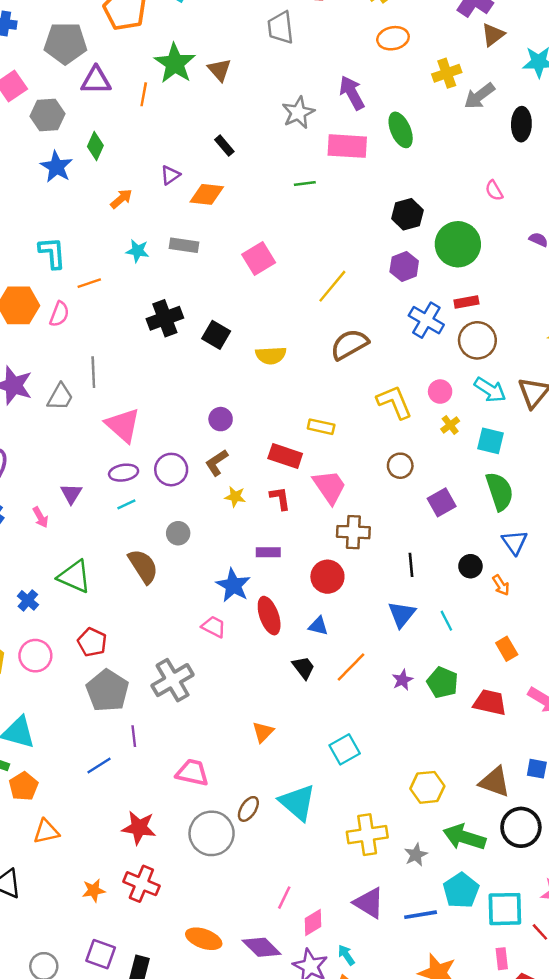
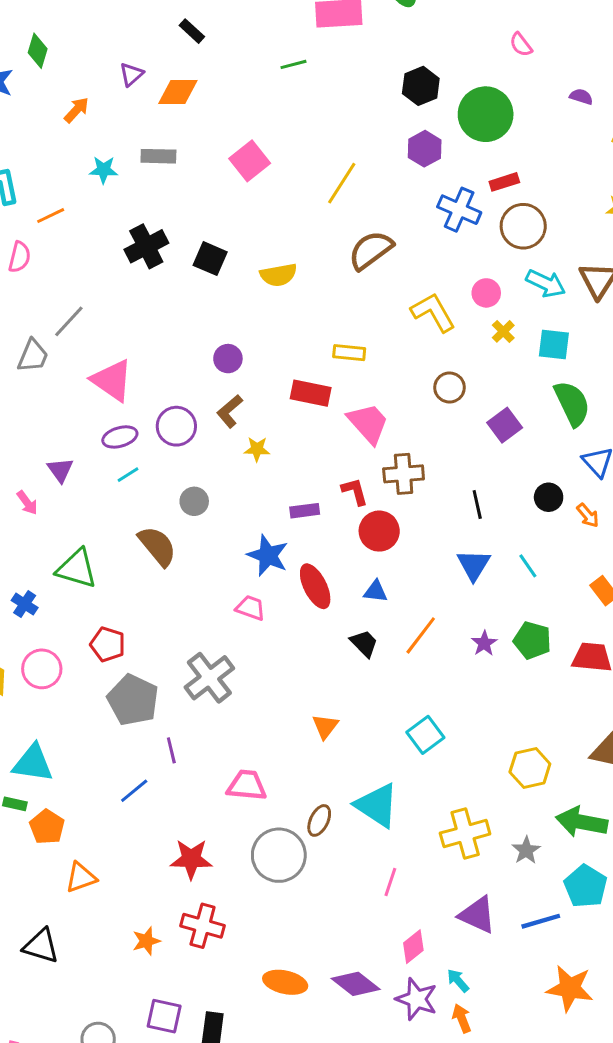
gray line: (93, 372) -> (69, 321), turned 52
red L-shape: (280, 498) -> (355, 491), moved
pink line: (284, 898) -> (390, 882), moved

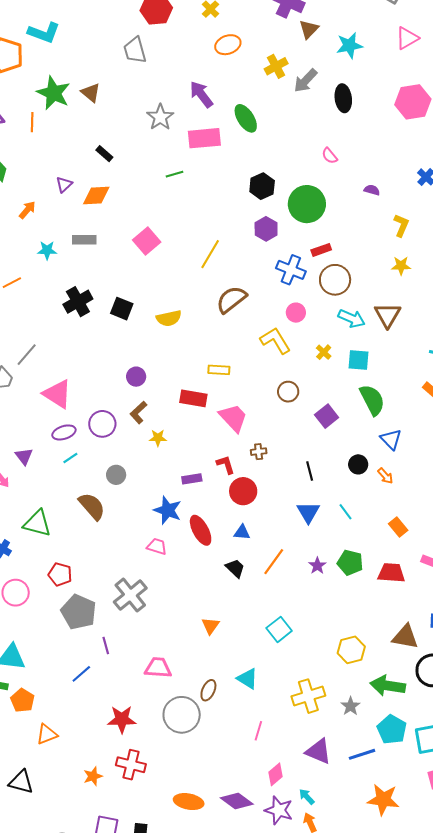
pink circle: (486, 293) -> (296, 313), moved
brown cross: (404, 474) -> (259, 452), size x0.6
cyan triangle: (377, 805) -> (247, 679), size x0.7

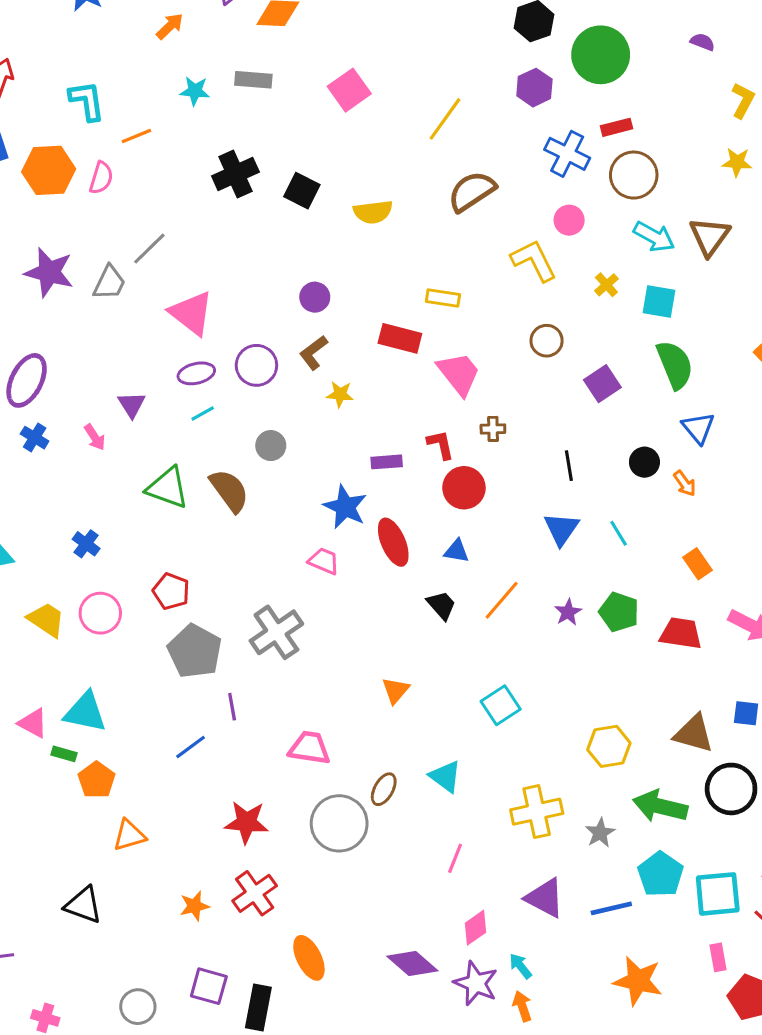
green triangle: (37, 523) -> (168, 488), moved
red cross: (131, 765) -> (255, 893), turned 36
orange ellipse: (189, 802) -> (309, 958), moved, turned 48

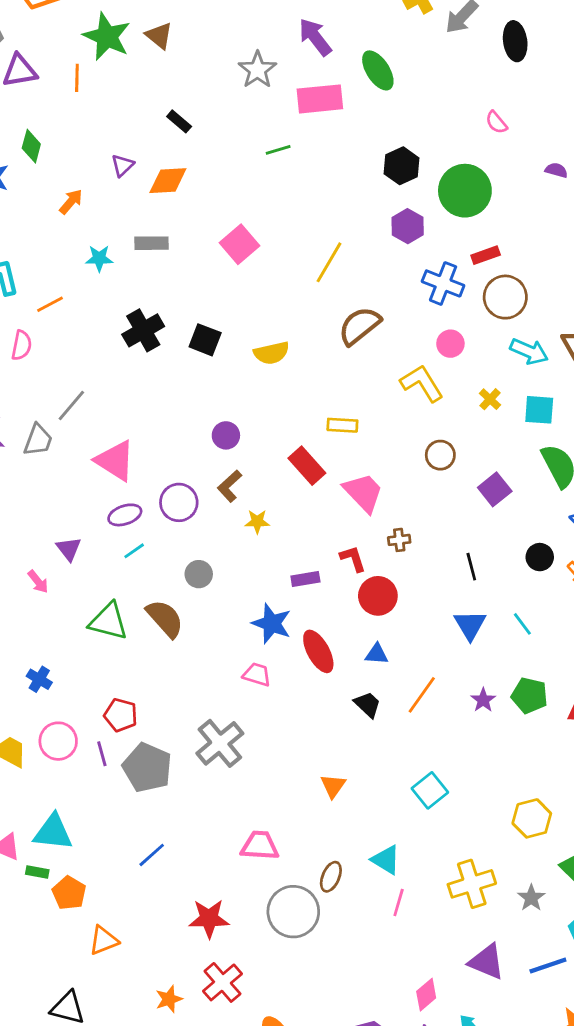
red rectangle: (400, 338) -> (307, 466), turned 39
purple line: (232, 707) -> (102, 754), moved
pink line: (455, 858) -> (399, 903), moved

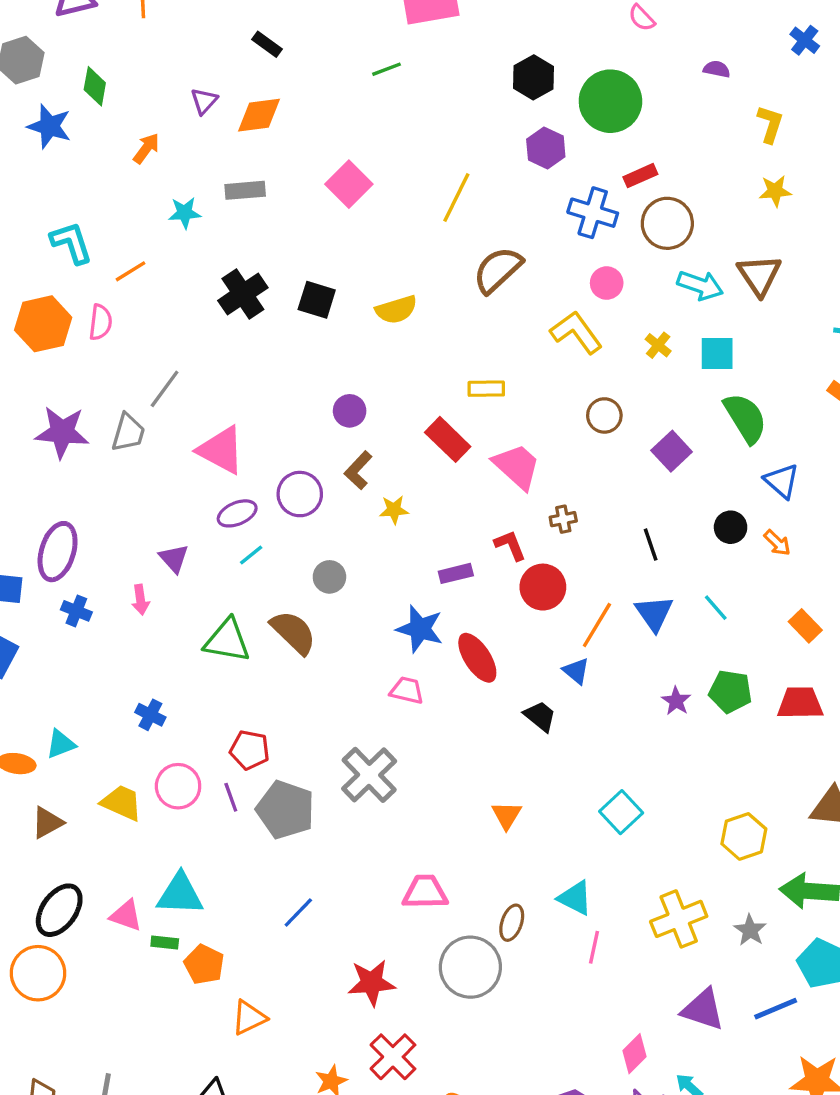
pink arrow: (38, 582) -> (140, 600), turned 35
blue triangle: (377, 654) -> (576, 671), moved, turned 40
orange line: (422, 695) -> (597, 625), moved

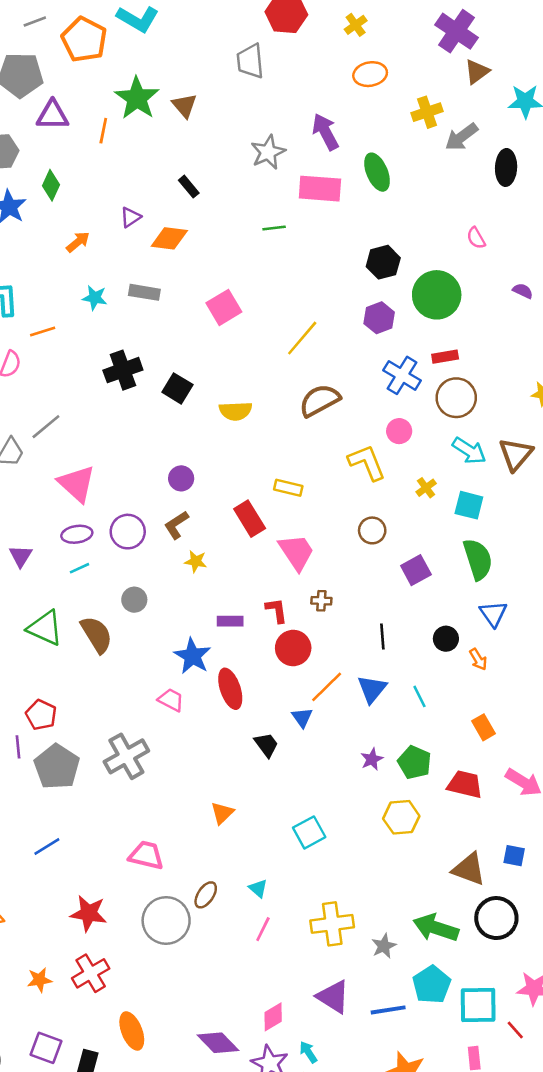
yellow hexagon: (744, 836) -> (401, 817), moved
cyan triangle: (575, 898) -> (258, 888), size x0.7

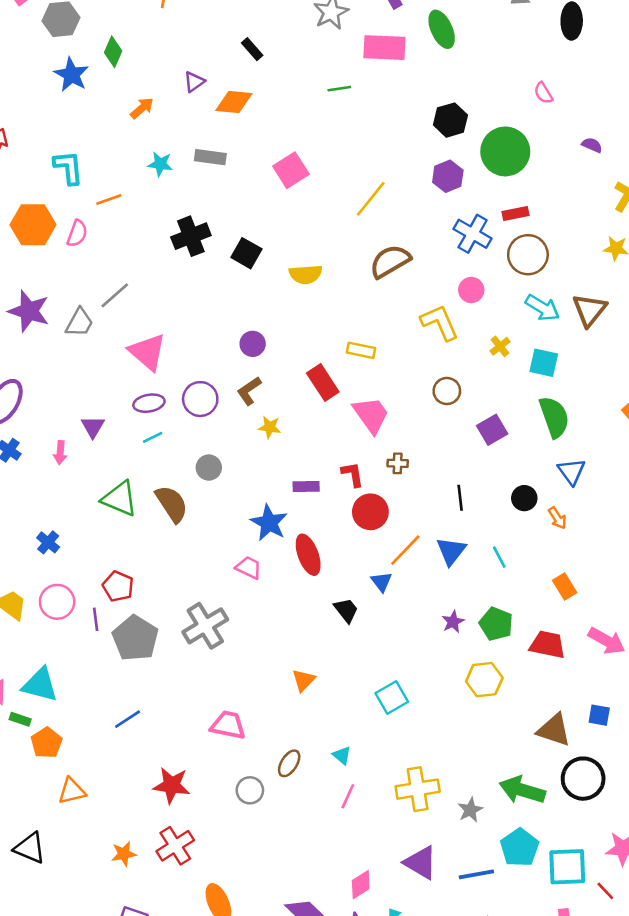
gray circle: (166, 920) -> (250, 790), size x0.6

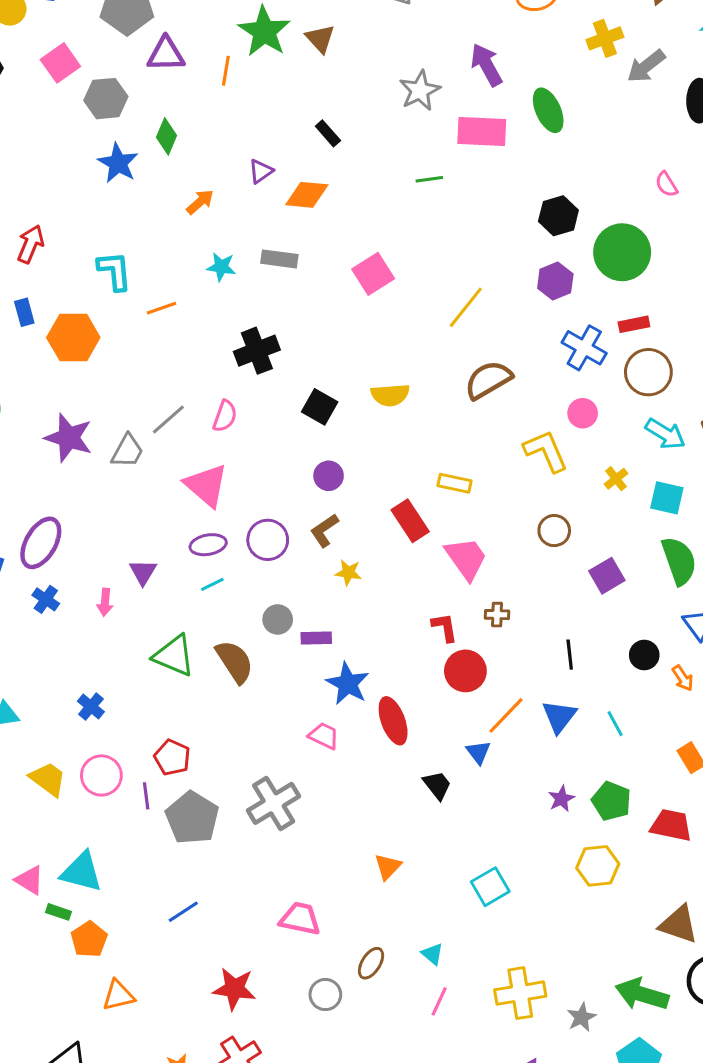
pink semicircle: (77, 233) -> (225, 416), moved
black square: (246, 253) -> (320, 407), moved
purple rectangle: (306, 487) -> (316, 638), moved

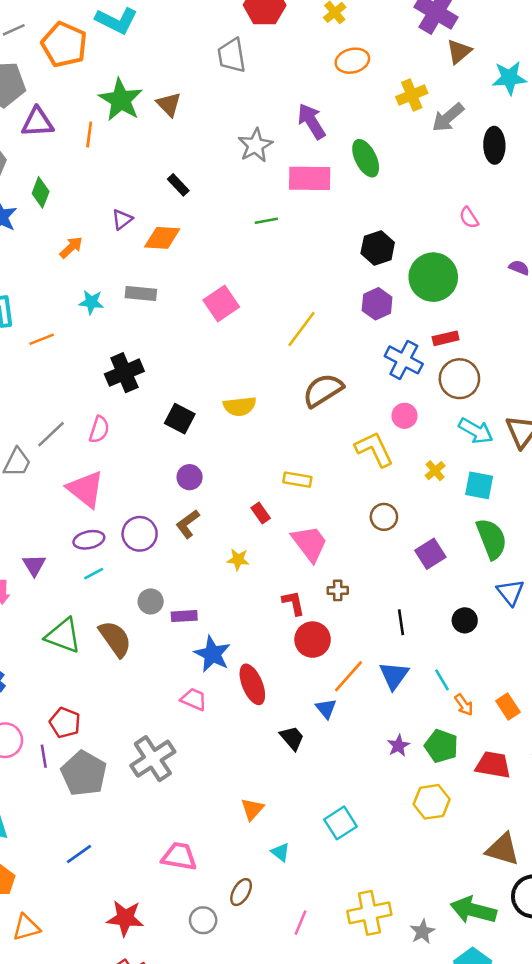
red rectangle: (410, 521) -> (261, 513), size x0.6
yellow star: (348, 573) -> (238, 560), moved
orange arrow: (683, 678) -> (464, 705), moved
cyan triangle: (432, 954) -> (280, 852), moved

